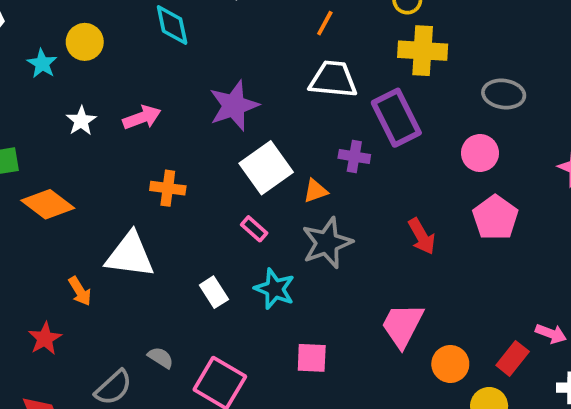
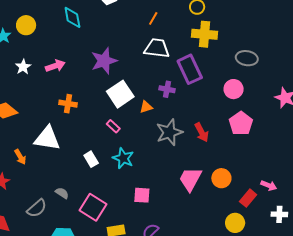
gray star: (327, 243) -> (169, 132), moved
orange circle: (450, 364) -> (221, 178), moved

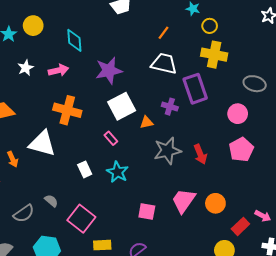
cyan diamond: (72, 17) -> (74, 40), moved
orange cross: (68, 104) -> (67, 110), size x1.5
pink square: (142, 195) -> (147, 212), moved

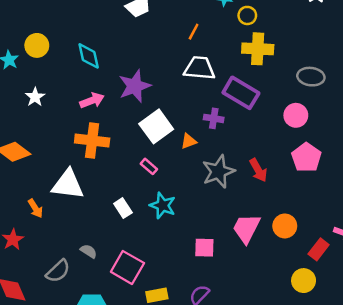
pink arrow: (58, 70) -> (92, 100), moved
purple rectangle: (195, 89) -> (241, 93), turned -32

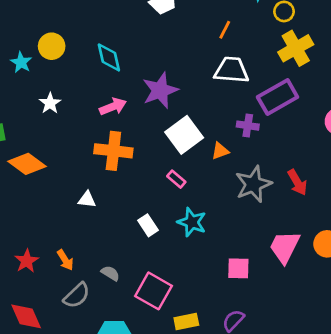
yellow cross: (258, 49) -> (296, 48), turned -32
purple rectangle: (241, 93) -> (278, 97), turned -60
white triangle: (68, 184) -> (87, 200), size x0.5
orange arrow: (35, 208) -> (65, 260), moved

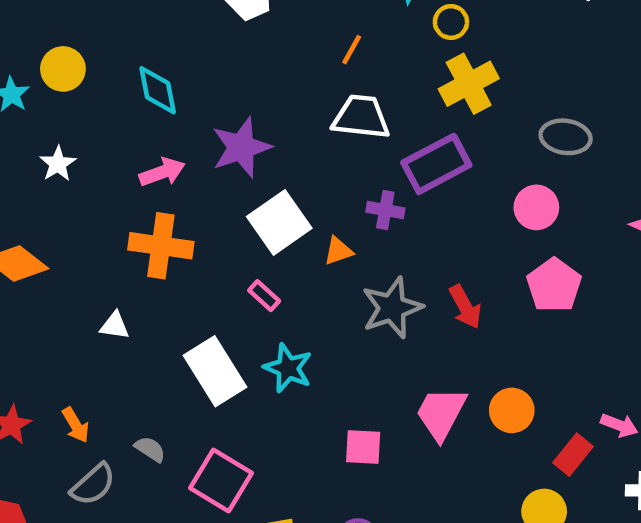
white rectangle: (148, 225) -> (215, 371), size x1.8

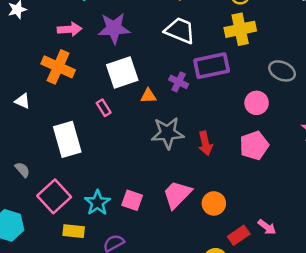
cyan star: (288, 368) -> (97, 203), moved

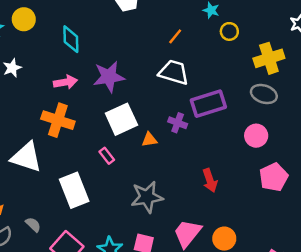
yellow cross: (240, 29) -> (269, 58), moved
gray ellipse: (282, 71) -> (264, 94), moved
white triangle: (22, 101) -> (26, 157), size x2.0
gray star: (168, 133) -> (147, 197), moved
pink pentagon: (254, 145) -> (274, 177), moved

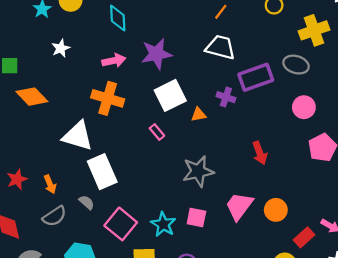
gray ellipse: (264, 94) -> (296, 65), moved
white rectangle: (74, 190) -> (102, 172), moved

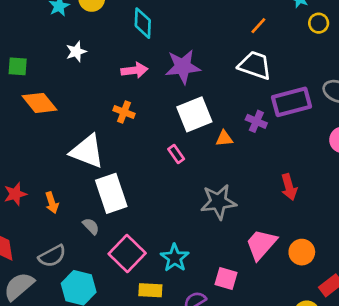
orange cross: (108, 98) -> (124, 112), size x0.6
gray semicircle: (54, 216) -> (52, 256), moved
pink square: (196, 217) -> (226, 278), moved

